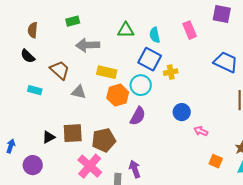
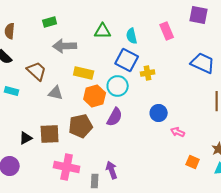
brown pentagon: (104, 140) -> (81, 126), moved
pink cross: (90, 166) -> (67, 167), turned -30

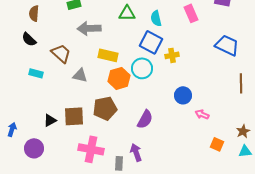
purple semicircle: (115, 117) -> (145, 119), moved

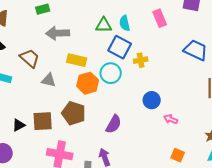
green triangle: (127, 13) -> (104, 25), moved
brown pentagon: (105, 108) -> (74, 113), turned 30
orange square: (217, 144) -> (178, 155), moved

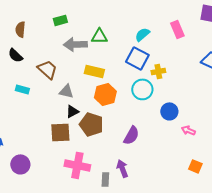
cyan semicircle: (125, 23) -> (142, 34), turned 63
green triangle: (104, 25) -> (99, 36), moved
cyan circle: (111, 73) -> (142, 89), moved
black triangle: (19, 125) -> (72, 111), moved

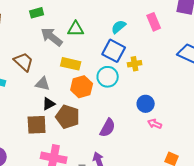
gray arrow: (75, 44) -> (52, 37), turned 40
cyan circle: (142, 89) -> (108, 77), moved
pink arrow: (188, 130) -> (155, 124), moved

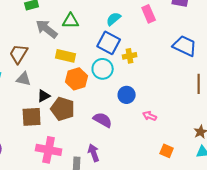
brown trapezoid: (24, 62) -> (19, 54), turned -100
gray triangle: (43, 84) -> (24, 79), moved
blue circle: (146, 104) -> (127, 95), moved
purple semicircle: (108, 128) -> (103, 120), turned -90

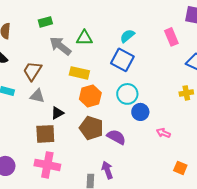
pink rectangle: (149, 14) -> (171, 37), moved
yellow cross: (130, 56) -> (186, 93), moved
cyan circle: (103, 69) -> (127, 94), moved
brown pentagon: (63, 109) -> (91, 128), moved
pink cross: (49, 150) -> (47, 165), moved

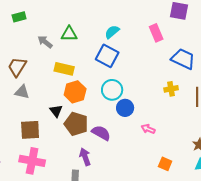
green rectangle: (45, 22) -> (19, 17), moved
gray arrow: (60, 46) -> (45, 42), size x0.7
black triangle: (57, 113) -> (56, 111), moved, turned -40
purple arrow: (107, 170) -> (85, 157), moved

